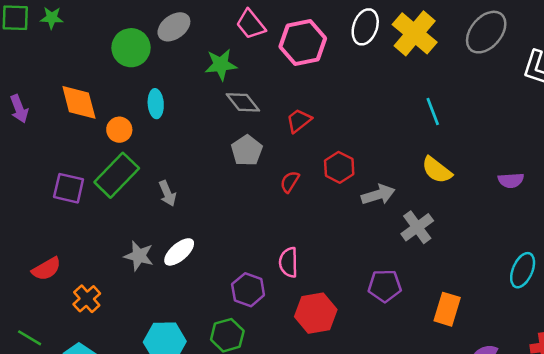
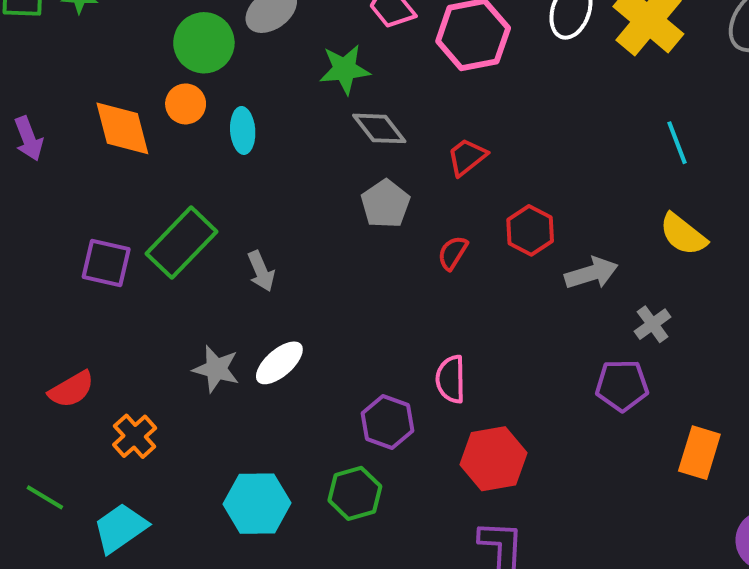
orange circle: (119, 130) -> (186, 104), moved
gray cross: (417, 227) -> (653, 324), size x0.7
purple pentagon: (385, 286) -> (622, 385), moved

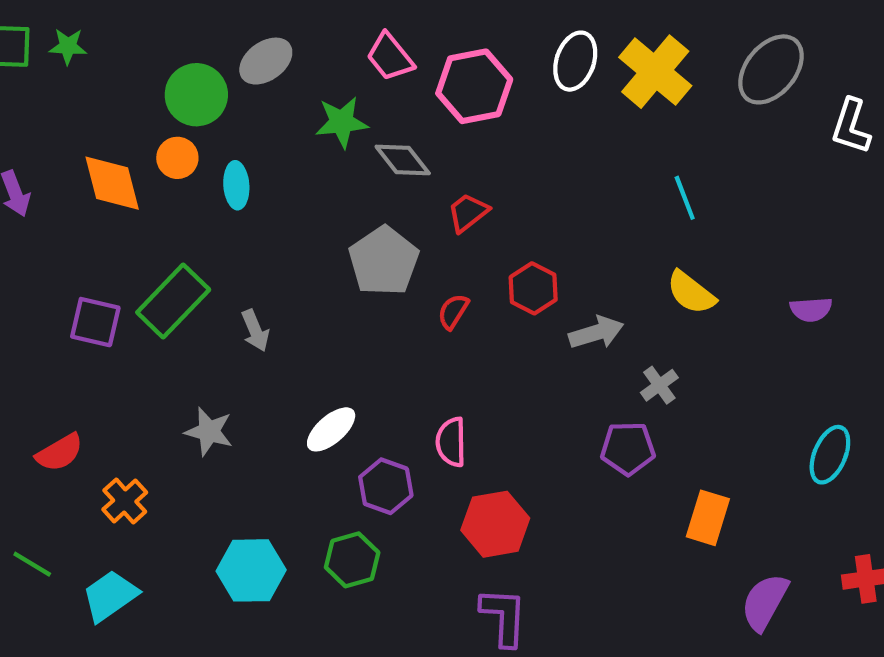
gray diamond: (379, 128) -> (403, 160), moved
gray pentagon: (385, 204) -> (384, 261), size x1.4
white ellipse: (279, 363) -> (331, 429), moved

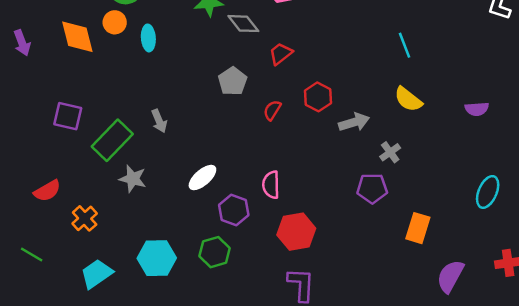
gray pentagon: (384, 261) -> (233, 81), size x0.7
green rectangle: (173, 301) -> (112, 140), moved
cyan trapezoid: (110, 596) -> (97, 274), moved

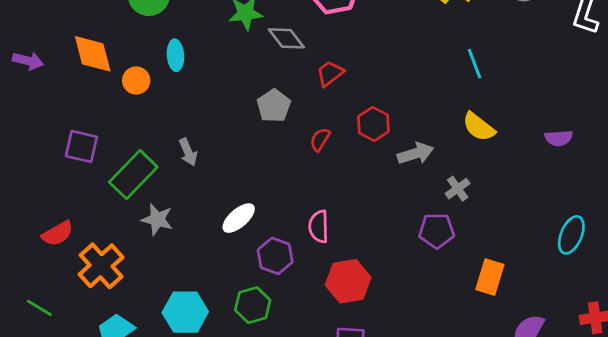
orange circle: (115, 22) -> (136, 80), moved
purple arrow: (22, 43) -> (28, 61), turned -55
orange cross: (85, 218) -> (101, 266), size x1.5

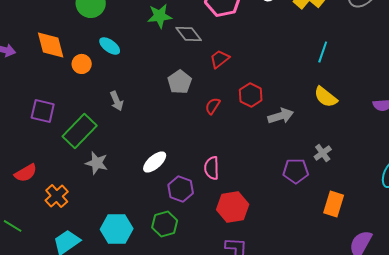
cyan ellipse: (175, 55) -> (110, 46), turned -50
cyan line: (474, 64) -> (323, 52), turned 40
gray arrow: (188, 152) -> (117, 101), moved
gray cross: (458, 189) -> (323, 153), moved
orange cross: (101, 266) -> (57, 196), size x0.7

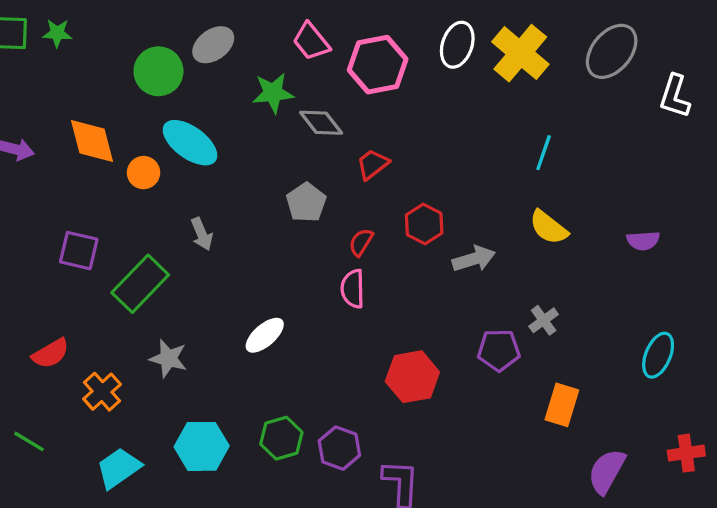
cyan ellipse: (110, 46) -> (190, 143), size x1.6
gray star: (97, 163) -> (168, 358), moved
pink semicircle: (212, 168) -> (353, 289), moved
purple hexagon: (181, 189) -> (339, 448), moved
red hexagon: (233, 207) -> (412, 377), moved

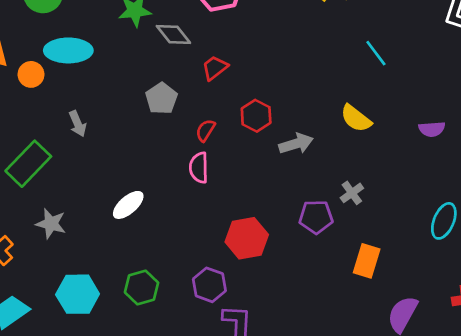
cyan ellipse: (190, 143) -> (68, 50), turned -36
cyan line: (544, 153) -> (376, 53), moved, turned -56
purple hexagon: (339, 448) -> (209, 285), moved

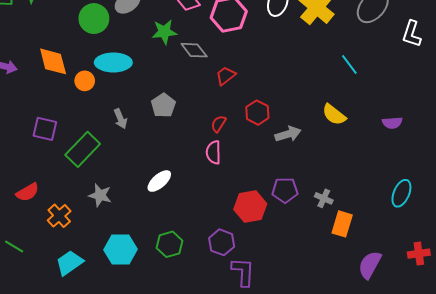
gray pentagon: (161, 98) -> (163, 105), moved
gray cross: (352, 193) -> (324, 198), moved, turned -30
purple pentagon: (316, 217) -> (285, 190), moved

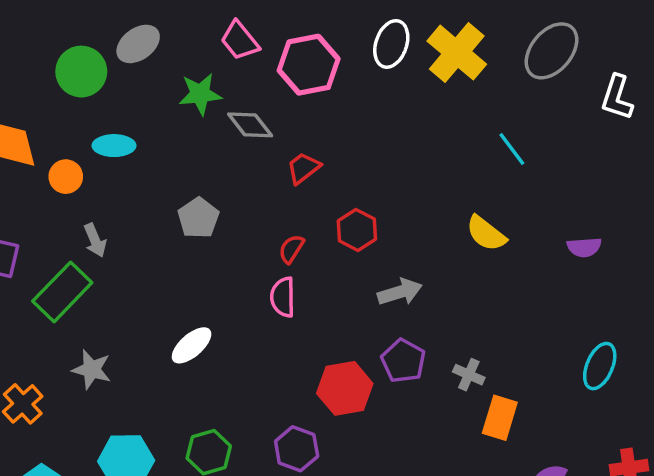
cyan ellipse: (113, 62) -> (114, 146), size x0.7
gray arrow: (120, 119) -> (95, 240), moved
gray arrow: (288, 134) -> (400, 292), moved
purple pentagon: (285, 190) -> (403, 361), turned 30

